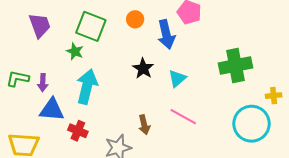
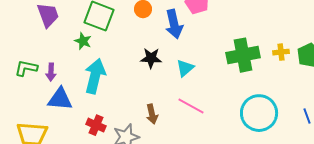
black star: (143, 68) -> (151, 58), turned -30
yellow cross: (274, 96) -> (281, 52), moved
red cross: (78, 131) -> (96, 125), moved

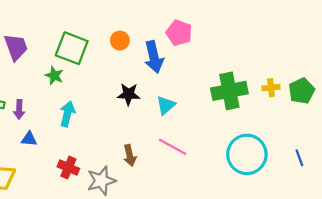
cyan arrow: (95, 76) -> (67, 114), size x0.7
blue triangle: (60, 99) -> (29, 139), size x0.6

